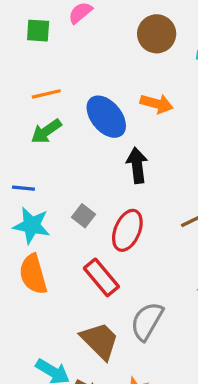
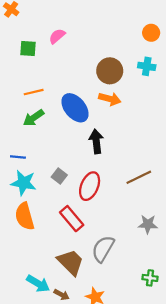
brown circle: (157, 34) -> (110, 71), moved

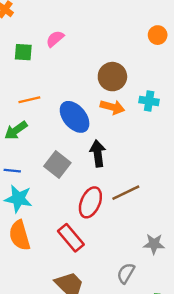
cyan cross: (147, 66) -> (149, 101), moved
green arrow: (34, 118) -> (16, 130), moved
gray square: (59, 176) -> (57, 165), moved, size x1.5
brown line: (139, 177) -> (126, 193), moved
gray semicircle: (103, 249) -> (126, 273), moved, size x0.7

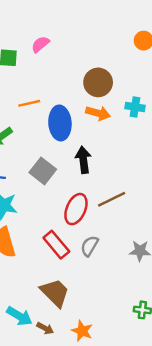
orange line: (29, 100) -> (29, 103), moved
blue ellipse: (75, 117) -> (60, 123), turned 36
gray semicircle: (126, 273) -> (89, 246), moved

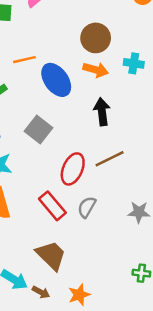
blue ellipse: (60, 123) -> (56, 80), turned -32
black arrow: (83, 160) -> (102, 112), moved
orange star: (82, 331) -> (79, 295), turned 30

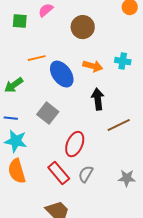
brown circle: (96, 38) -> (83, 27), moved
brown line: (110, 159) -> (119, 125), moved

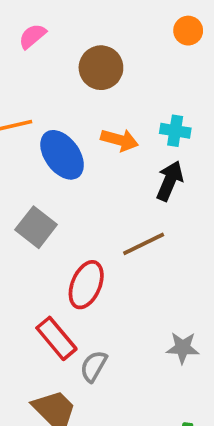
black arrow: (98, 99) -> (170, 181), moved, turned 30
brown line: (119, 125) -> (144, 244), moved
gray semicircle: (86, 174) -> (94, 366), moved

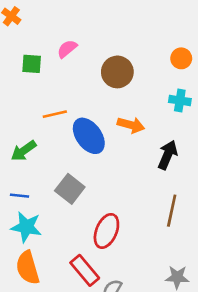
orange circle: (188, 31) -> (181, 58), moved
cyan cross: (175, 131) -> (180, 100), moved
brown line: (144, 244) -> (172, 211), moved, turned -52

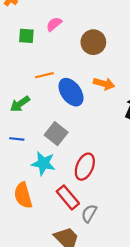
cyan star: (26, 227) -> (43, 163), moved

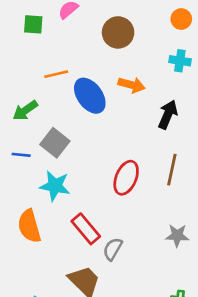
gray square: (56, 134) -> (55, 143), moved
red ellipse: (85, 167) -> (126, 178), moved

